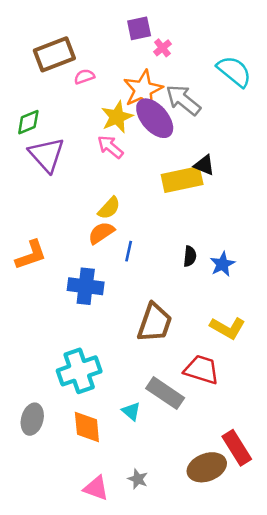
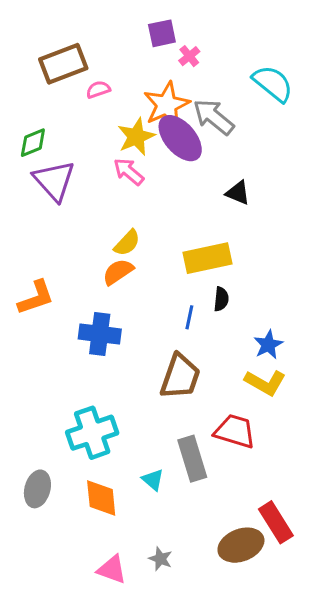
yellow rectangle: (182, 179) -> (208, 258), moved
blue line: (129, 251) -> (189, 317), moved
blue star: (222, 264) -> (268, 345), moved
gray rectangle: (165, 393) -> (192, 459), turned 39

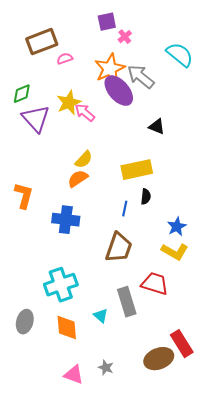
yellow star: (136, 137) -> (69, 103), moved
orange L-shape: (36, 298) -> (24, 196), turned -56

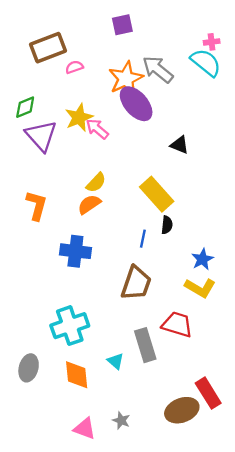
pink cross: (125, 37) -> (212, 42), moved, turned 32
gray arrow: (141, 77) -> (158, 69), moved
yellow rectangle: (137, 170) -> (157, 194), turned 60
orange L-shape: (24, 196) -> (37, 205), moved

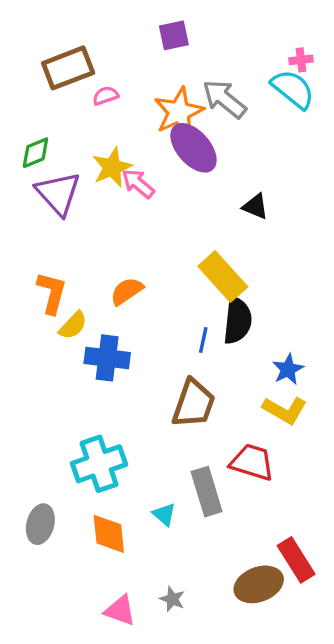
yellow semicircle: (96, 183) -> (73, 325), moved
black semicircle: (167, 225) -> (237, 320), size x1.8

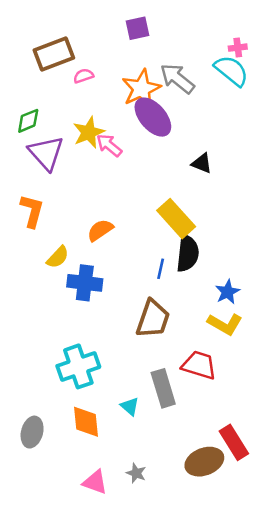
orange L-shape: (52, 293) -> (32, 211), moved
gray ellipse: (40, 524) -> (32, 432), moved

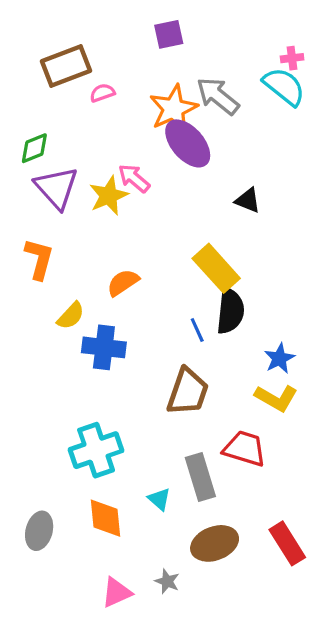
yellow star: (89, 132) -> (109, 196), moved
blue line: (161, 269) -> (197, 330), turned -36
brown ellipse: (204, 462) -> (215, 543), moved
pink triangle: (95, 482) -> (117, 592), turned -44

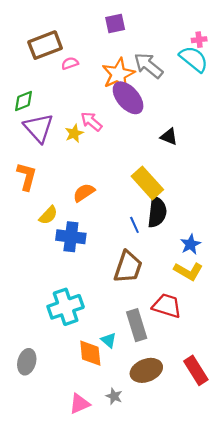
yellow star: (109, 196) -> (74, 133), size x0.7
orange diamond: (105, 518) -> (90, 353), moved

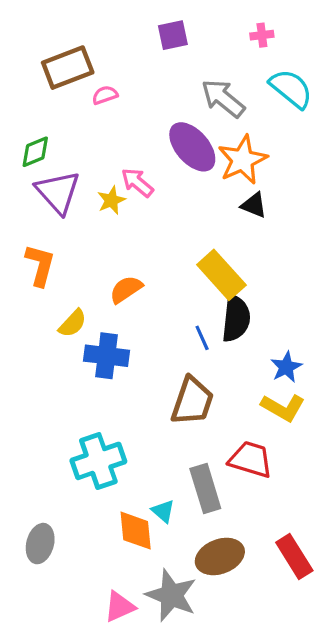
pink cross: (199, 40) -> (262, 35), moved
orange star: (118, 74) -> (243, 160), moved
gray star: (114, 396) -> (171, 595), size x2.0

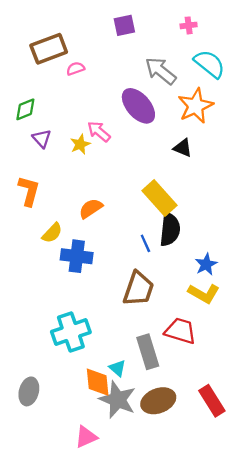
orange star: (243, 160) -> (196, 106), moved
purple triangle: (58, 192) -> (42, 138), size x0.6
gray star: (171, 595) -> (117, 400), moved

